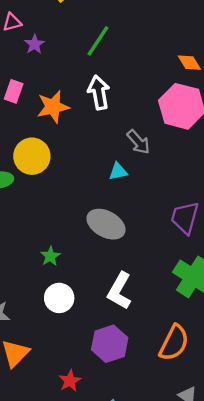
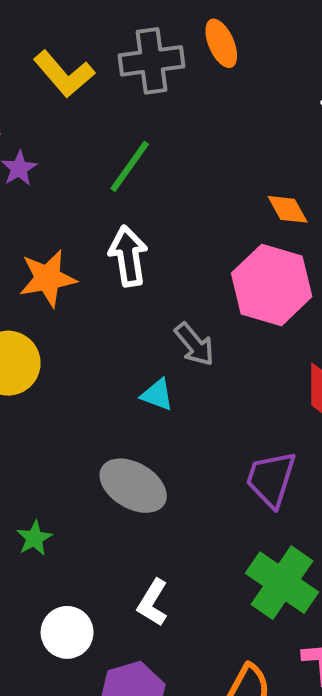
cyan triangle: (118, 172) -> (157, 395), turned 30
white L-shape: (119, 291) -> (153, 603), size x0.7
white circle: (59, 298) -> (67, 632), moved

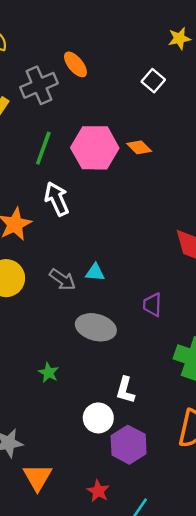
pink hexagon: (272, 285) -> (95, 148), moved
gray arrow: (194, 344) -> (63, 279), moved
purple trapezoid: (271, 479) -> (152, 305), moved, size x0.7
white circle: (67, 632) -> (98, 418), moved

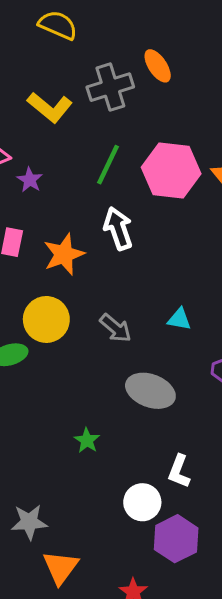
cyan triangle: (95, 272) -> (179, 319), moved

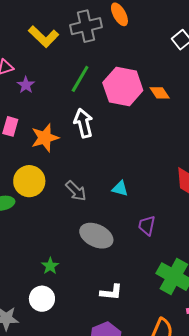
white L-shape: (179, 471) -> (111, 292), turned -110
white circle: (142, 502) -> (42, 299), moved

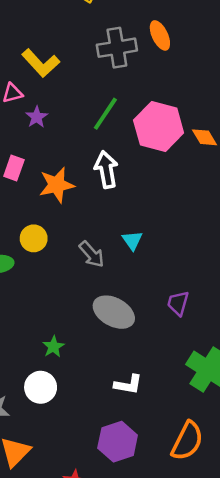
yellow L-shape: (44, 37) -> (41, 63), moved
yellow circle: (29, 181) -> (34, 238), size x0.7
cyan triangle: (120, 188) -> (132, 240), moved, turned 36

